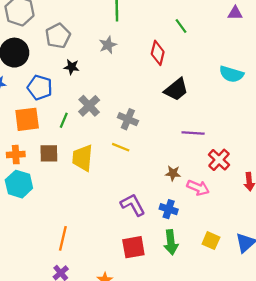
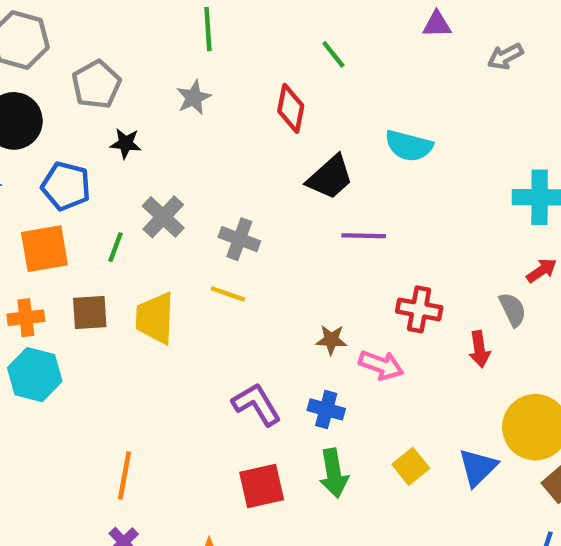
cyan semicircle: (231, 74) -> (409, 146), moved
purple line: (193, 133) -> (364, 236), moved
red cross: (219, 160) -> (419, 309), turned -30
yellow square: (211, 241) -> (411, 466), turned 30

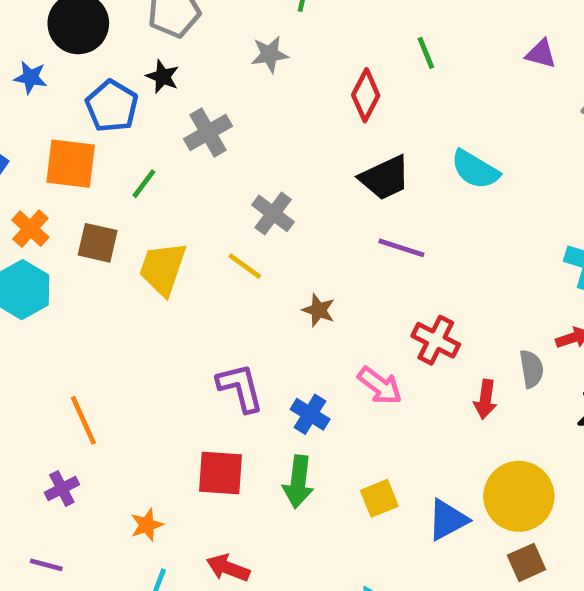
black star: (126, 143) -> (163, 77), moved
gray cross: (163, 217) -> (208, 132), moved
orange cross: (26, 318) -> (30, 229), turned 32
brown star: (331, 340) -> (319, 310), moved
orange line: (125, 475) -> (83, 420), turned -51

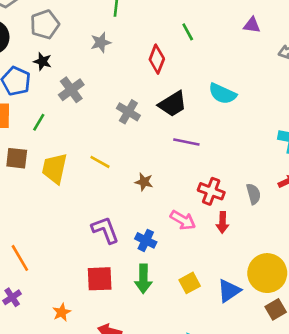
gray cross: (273, 213) -> (128, 112), moved
gray semicircle: (532, 369) -> (253, 194), moved
red arrow: (485, 399) -> (223, 223), moved

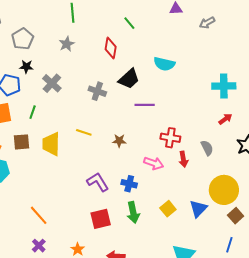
gray semicircle: (253, 194) -> (207, 148), moved

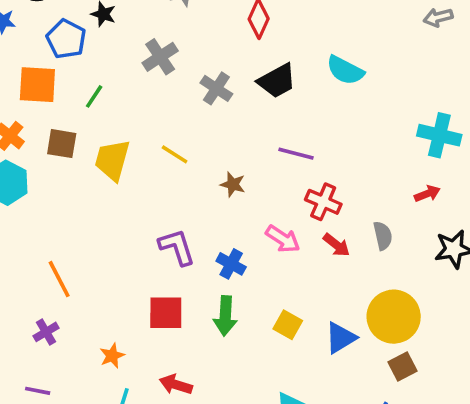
gray cross: (52, 83) -> (160, 57), moved
purple line: (145, 105) -> (296, 154), moved
red arrow: (183, 159) -> (336, 245), turned -56
yellow square: (168, 209) -> (288, 325), turned -35

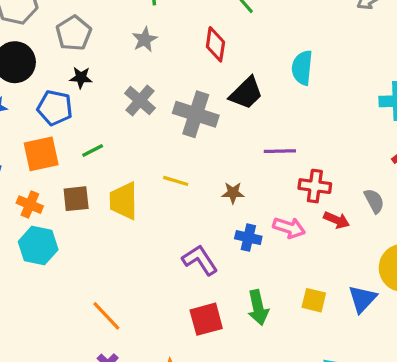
cyan semicircle: (345, 70) -> (302, 68), turned 84
gray cross: (216, 88) -> (196, 114), size x1.5
green line: (94, 96) -> (93, 150), turned 45
blue cross: (231, 264) -> (248, 238), moved

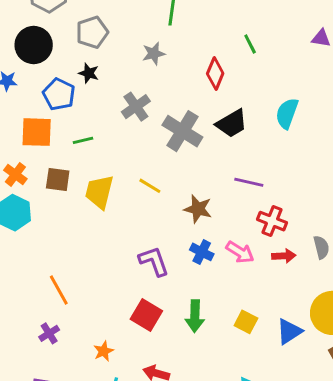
brown star: (233, 193) -> (198, 209), size x1.4
red arrow: (337, 220) -> (284, 256), turned -40
red square: (206, 319) -> (146, 315), turned 32

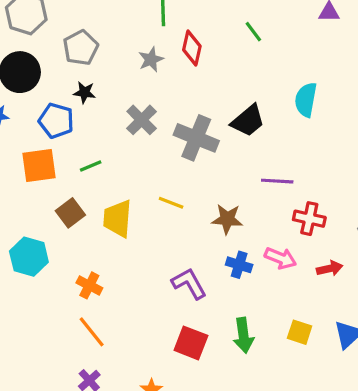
red diamond: (215, 73) -> (192, 48), moved
orange cross: (15, 174) -> (89, 285), moved
brown square: (58, 179) -> (70, 213), turned -35
red arrow: (284, 256) -> (330, 268), moved

